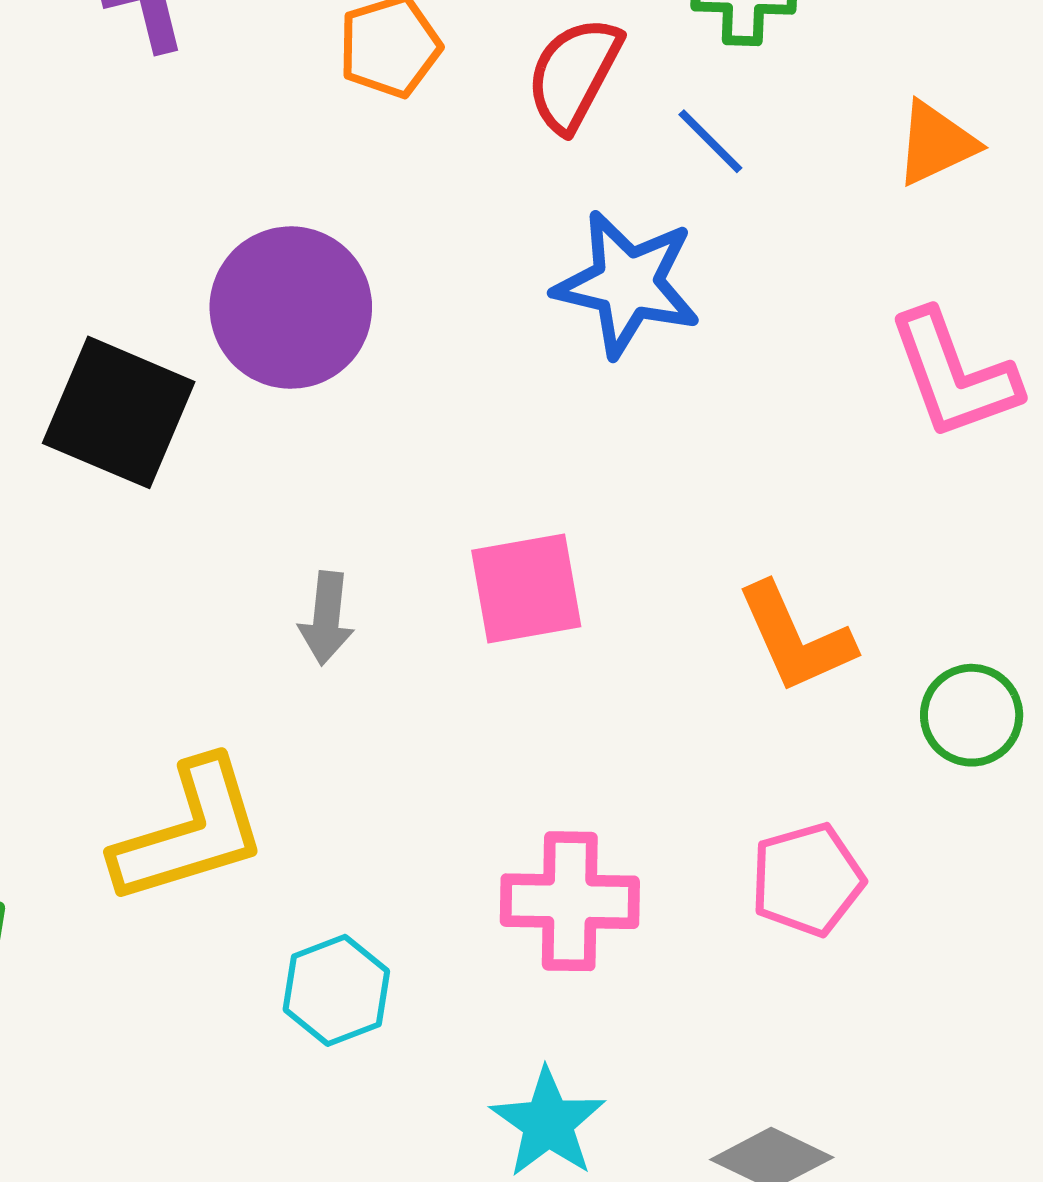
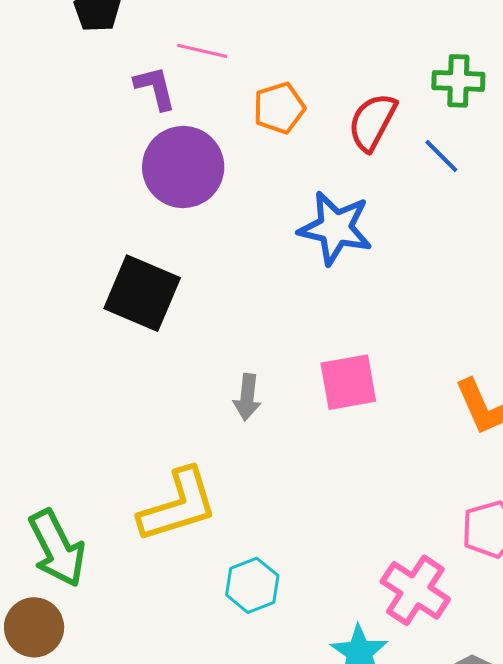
blue star: (627, 284) -> (335, 228), moved
purple circle: (291, 308) -> (183, 167), moved
pink cross: (570, 901) -> (415, 590), moved, turned 32

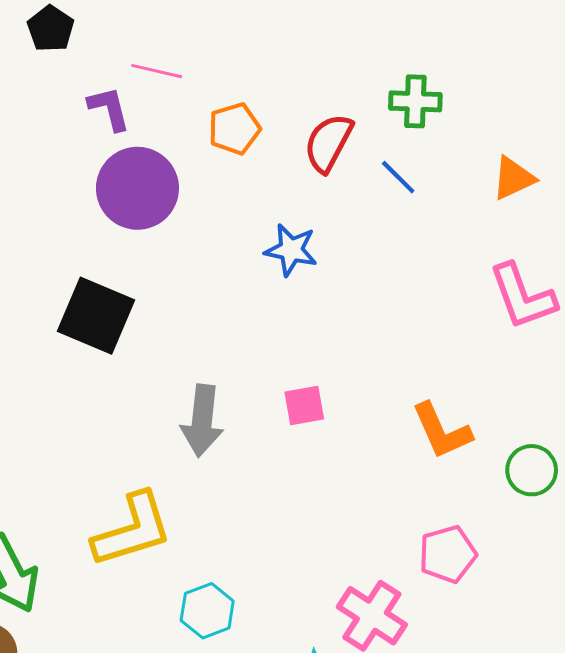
blue star: (335, 228) -> (291, 250), size x0.7
pink square: (348, 382) -> (304, 406), size x0.7
gray arrow: (247, 397) -> (202, 421), size x1.5

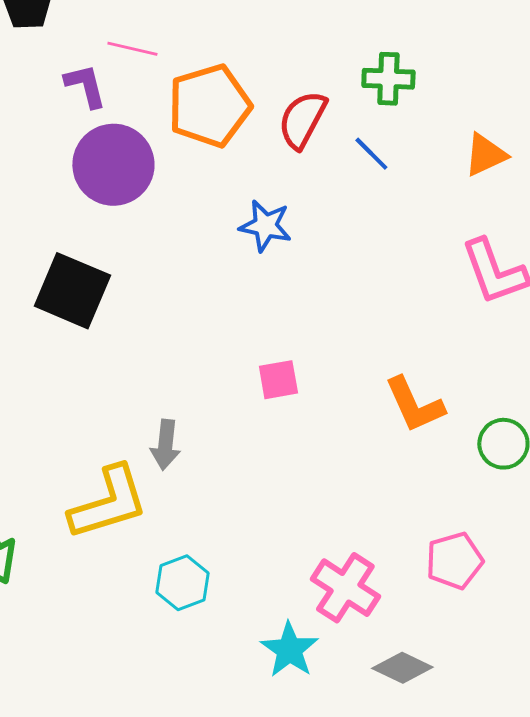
orange pentagon: (234, 129) -> (209, 106), size x1.6
gray arrow: (202, 421) -> (165, 445), moved, size x0.7
pink pentagon: (448, 554) -> (454, 561), moved

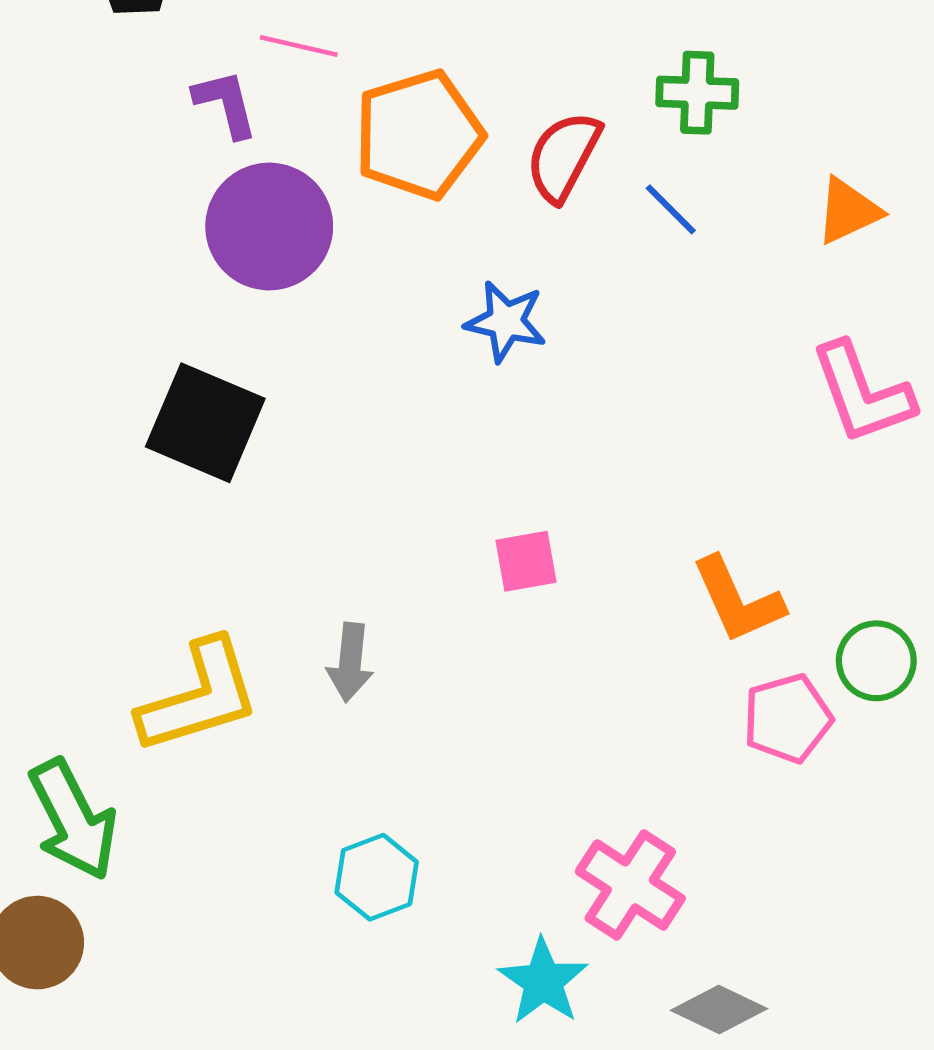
yellow L-shape: (108, 503) -> (199, 697), moved
pink pentagon: (454, 561) -> (788, 718), moved

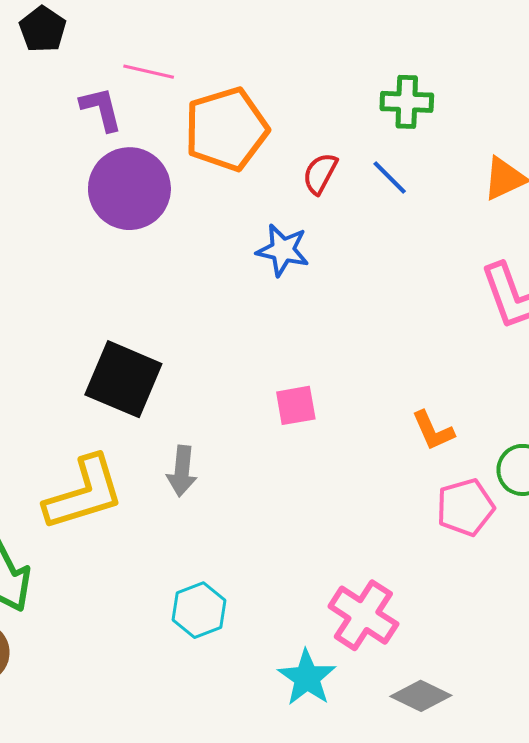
red semicircle: (563, 156) -> (320, 173), moved, size x0.7
black square: (205, 423) -> (123, 379), moved
orange L-shape: (738, 600) -> (433, 431), size x0.7

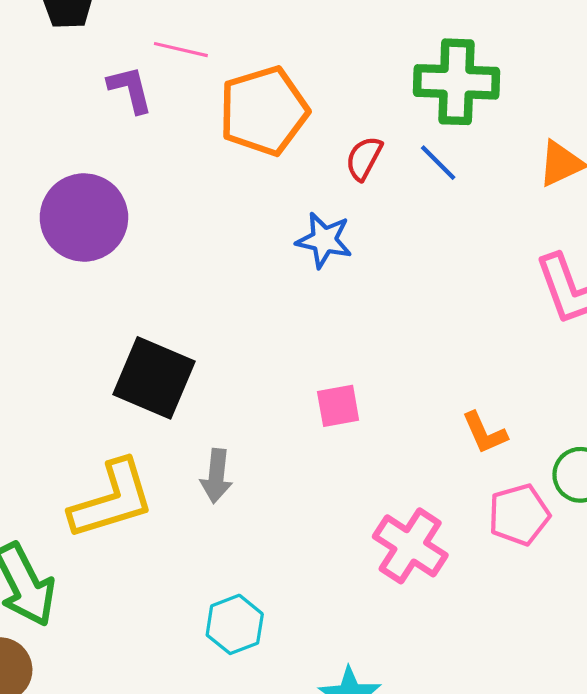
green cross: (407, 102) -> (457, 82), size x1.5
purple circle: (129, 189) -> (84, 217), moved
pink cross: (363, 615) -> (410, 546), moved

